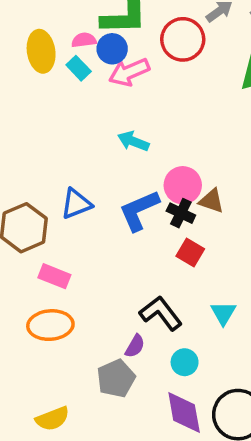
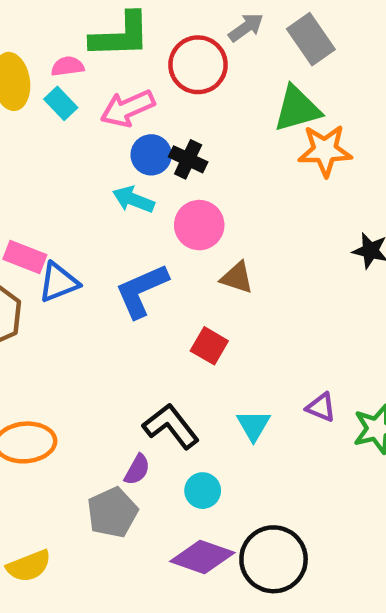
blue circle: (112, 49) -> (151, 155), moved
pink circle: (183, 185) -> (199, 225), moved
black cross: (181, 213) -> (188, 159), moved
pink rectangle: (54, 276) -> (25, 257), moved
purple diamond: (184, 413) -> (202, 557), turned -60

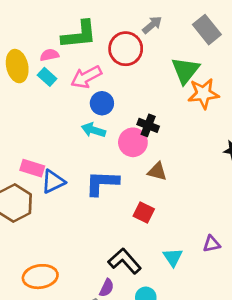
gray rectangle: (311, 39) -> (207, 30), moved
green triangle: (297, 109) -> (185, 70), turned -32
black cross: (188, 159) -> (148, 125), moved
blue L-shape: (142, 291) -> (102, 183), turned 30
purple triangle: (321, 407) -> (212, 244), turned -30

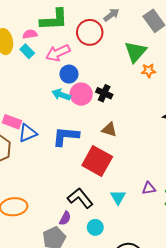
orange star: (203, 94) -> (149, 71), size x0.6
pink circle: (133, 142) -> (81, 94), moved
red square: (144, 212) -> (97, 161), size x1.8

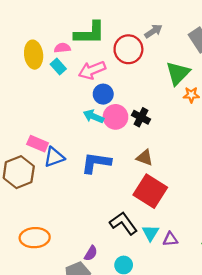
red square: (97, 161) -> (150, 191), moved
purple triangle: (149, 188) -> (170, 239), moved
black L-shape: (80, 198) -> (123, 223), moved

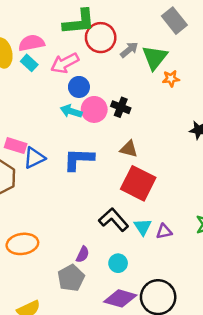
gray arrow: (153, 31) -> (129, 50), moved
green L-shape: (90, 33) -> (79, 22), moved
pink semicircle: (62, 48) -> (31, 43), size x1.5

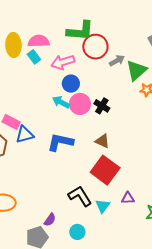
purple triangle: (164, 231) -> (128, 198), moved

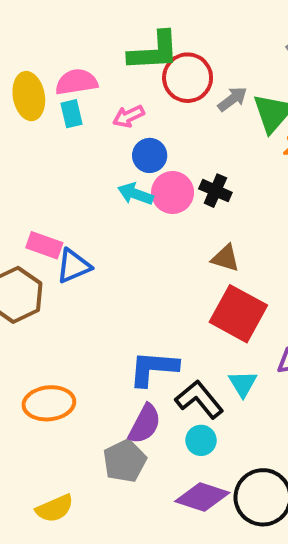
cyan rectangle: (34, 57) -> (71, 114), turned 32
pink arrow: (63, 62) -> (128, 116), size x0.7
blue L-shape: (60, 142) -> (153, 368), moved
black L-shape: (80, 196) -> (199, 399), moved
purple semicircle: (50, 220) -> (145, 424), size x1.5

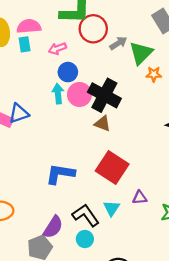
black cross: (215, 191) -> (104, 95), size x1.8
cyan arrow: (136, 194) -> (58, 94), turned 60
brown triangle: (225, 258) -> (102, 124), moved
blue triangle: (74, 266) -> (19, 113), moved
blue L-shape: (153, 368) -> (60, 174), moved

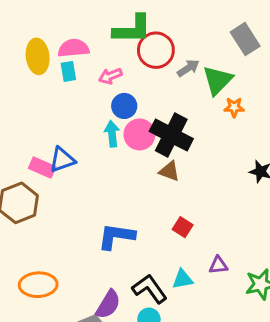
red square: (112, 167) -> (183, 227), size x0.5
cyan triangle: (112, 208) -> (183, 279), turned 48

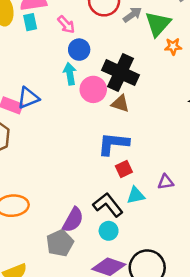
pink arrow: (110, 76) -> (66, 24), turned -108
pink circle: (139, 134) -> (93, 89), moved
red square: (183, 227) -> (124, 169), moved, turned 35
blue L-shape: (116, 236) -> (113, 144), moved

